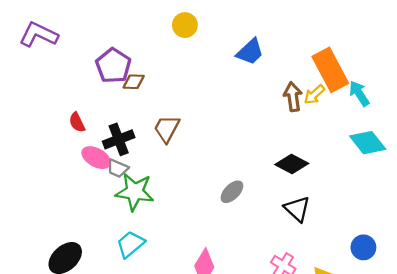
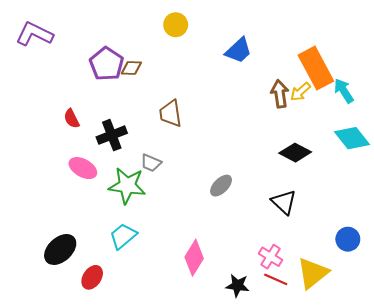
brown diamond: (134, 82) -> (131, 68), moved
brown trapezoid: (167, 129) -> (170, 113), moved, turned -36
pink ellipse: (96, 158) -> (83, 168), moved
black diamond: (292, 164) -> (295, 153), moved
gray trapezoid: (118, 168) -> (151, 163), moved

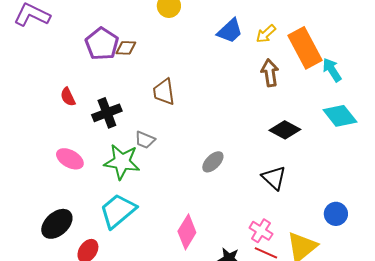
yellow arrow: (300, 92) -> (266, 34), moved
pink ellipse: (83, 168) -> (70, 159), moved
cyan trapezoid: (123, 236) -> (118, 211), size x1.4

